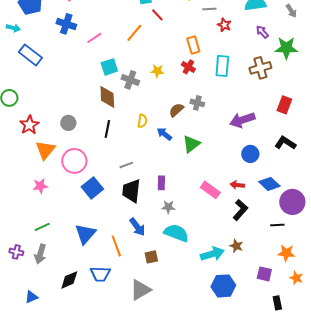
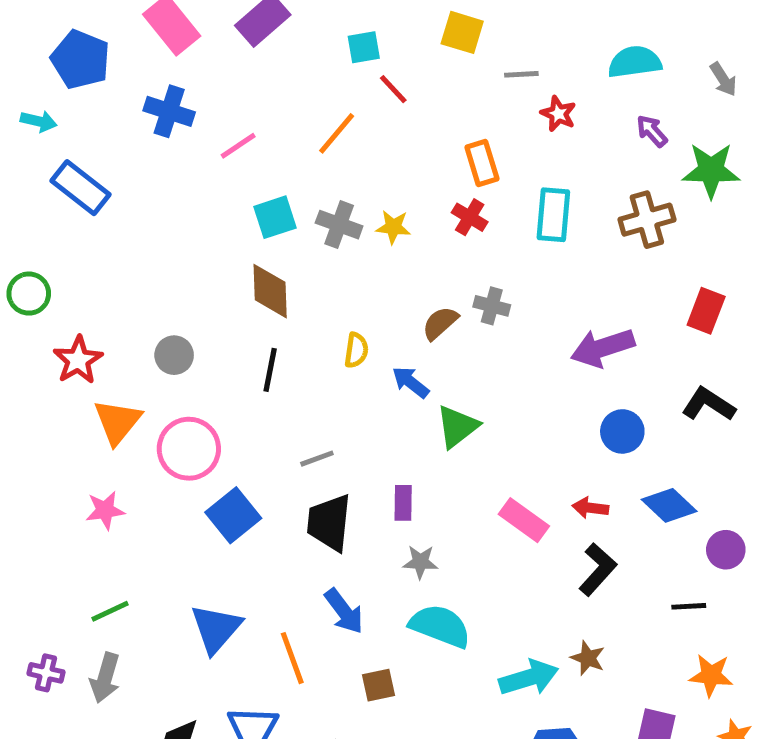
gray cross: (130, 80) -> (339, 225), moved
green triangle: (191, 144) -> (457, 427), moved
purple circle: (292, 202) -> (726, 550), size x0.6

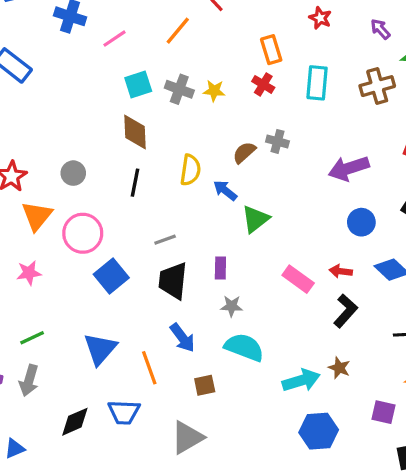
yellow semicircle: (356, 350) -> (190, 170), size x1.4

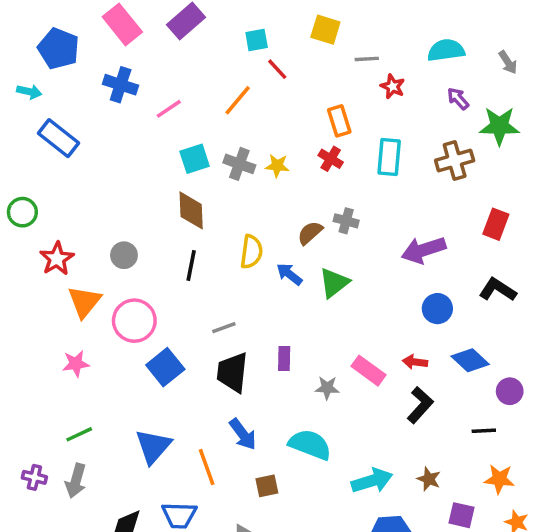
green triangle: (255, 219) -> (334, 283), moved
gray star: (232, 306) -> (327, 388), moved
brown star: (339, 368) -> (429, 479), moved

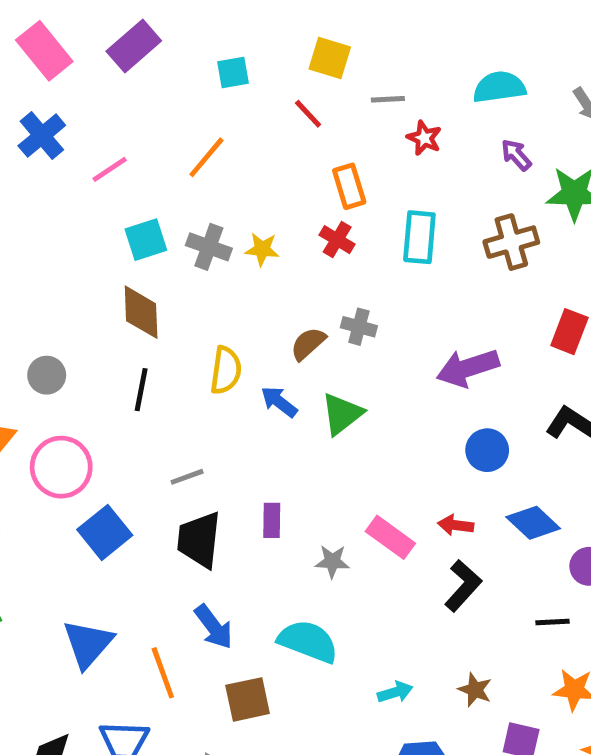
red line: (277, 69) -> (308, 114), moved
blue cross: (121, 85) -> (42, 136), turned 32
cyan arrow: (372, 481) -> (395, 692), size x0.6
brown square: (267, 486) -> (248, 699), size x1.4

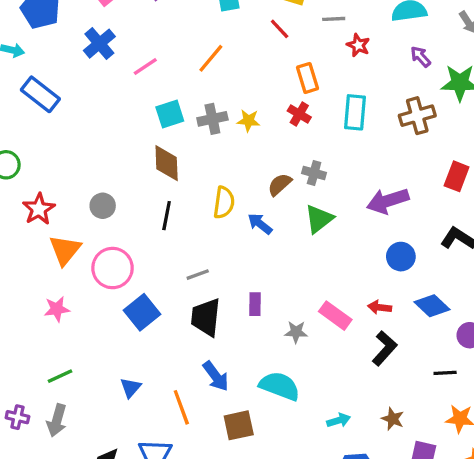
gray cross: (209, 247) -> (212, 119), turned -32
green triangle: (342, 414) -> (319, 219), moved
blue triangle: (88, 644) -> (131, 388), size x0.6

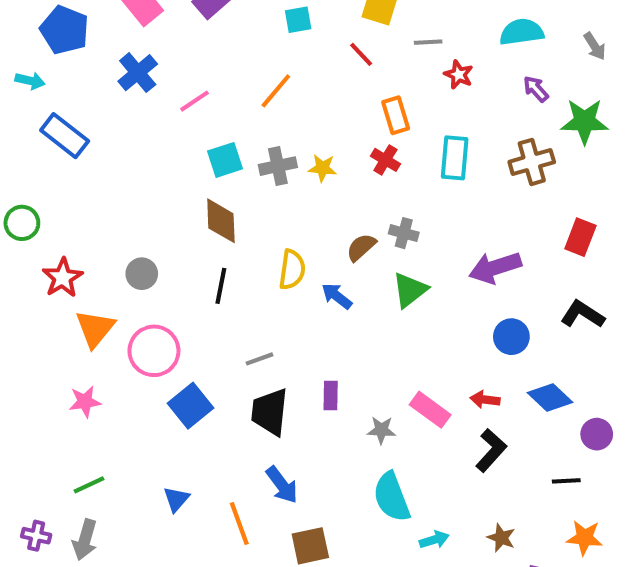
cyan semicircle: (280, 386) -> (392, 497), moved, turned -132

